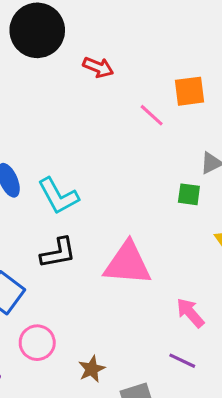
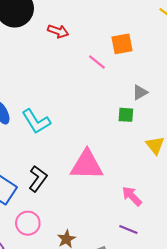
black L-shape: (58, 253) -> (38, 179), moved, turned -40

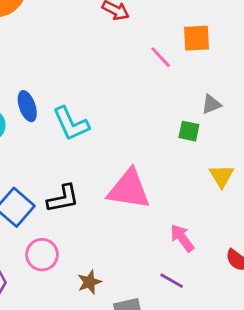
black L-shape: (38, 179) -> (63, 199), turned 35

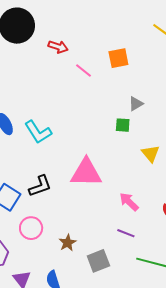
pink line: (161, 57) -> (83, 70), moved

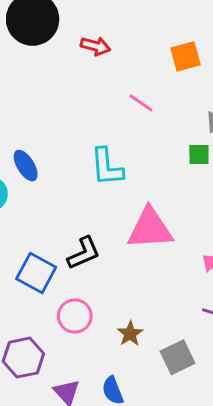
pink line: (83, 70) -> (141, 103), moved
cyan L-shape: (38, 132) -> (107, 167), moved, turned 32

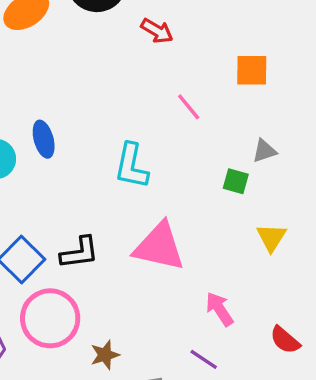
pink circle: (75, 316) -> (50, 318), size x1.5

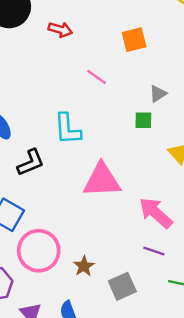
black L-shape: (79, 253) -> (31, 162), moved
pink arrow: (220, 309) -> (156, 213), size x1.4

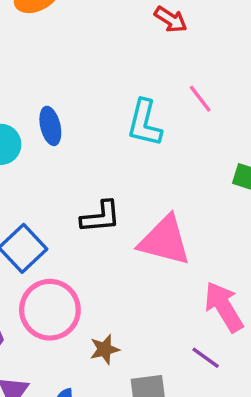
cyan L-shape: (67, 129) -> (144, 123), moved
black L-shape: (31, 162) -> (101, 217), moved

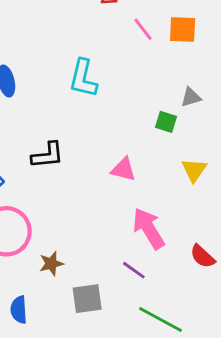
pink line: (200, 99) -> (143, 29), moved
pink triangle: (165, 241) -> (123, 169), moved, size x0.6

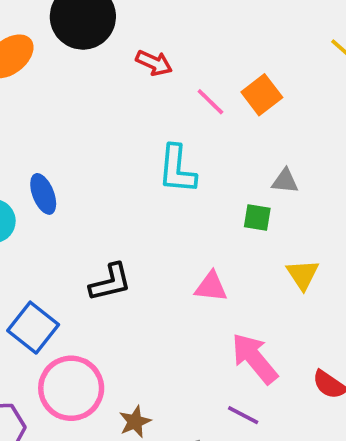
orange square: (183, 29) -> (262, 95), turned -32
cyan L-shape: (83, 78) -> (177, 169), moved
gray triangle: (191, 97) -> (285, 181), turned 30

